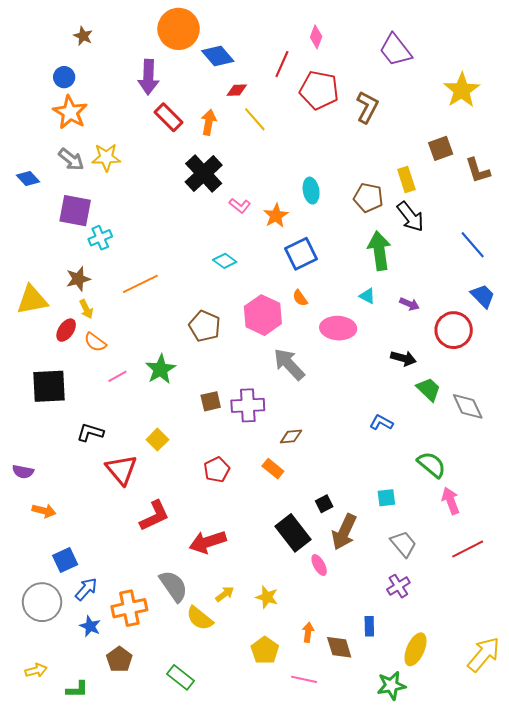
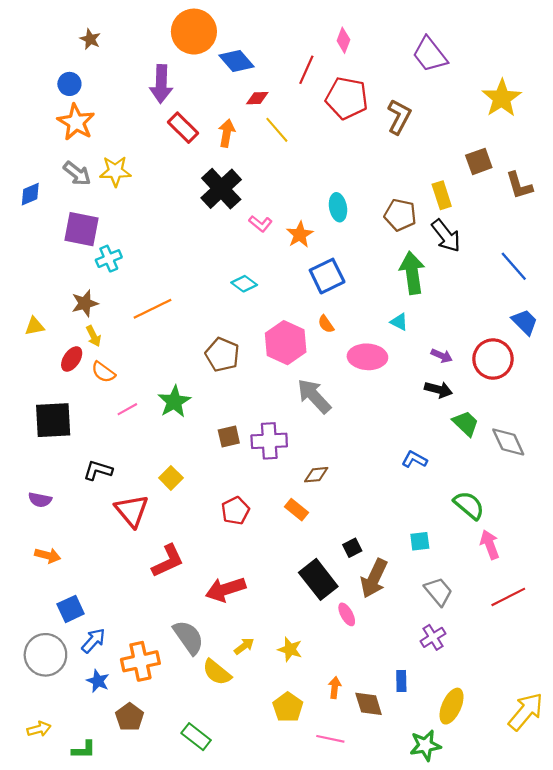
blue diamond: (28, 178) -> (30, 194), turned -70
yellow triangle: (32, 300) -> (35, 326), size x0.6
purple arrow: (409, 304) -> (442, 356), moved
purple semicircle: (23, 472) -> (40, 500), moved

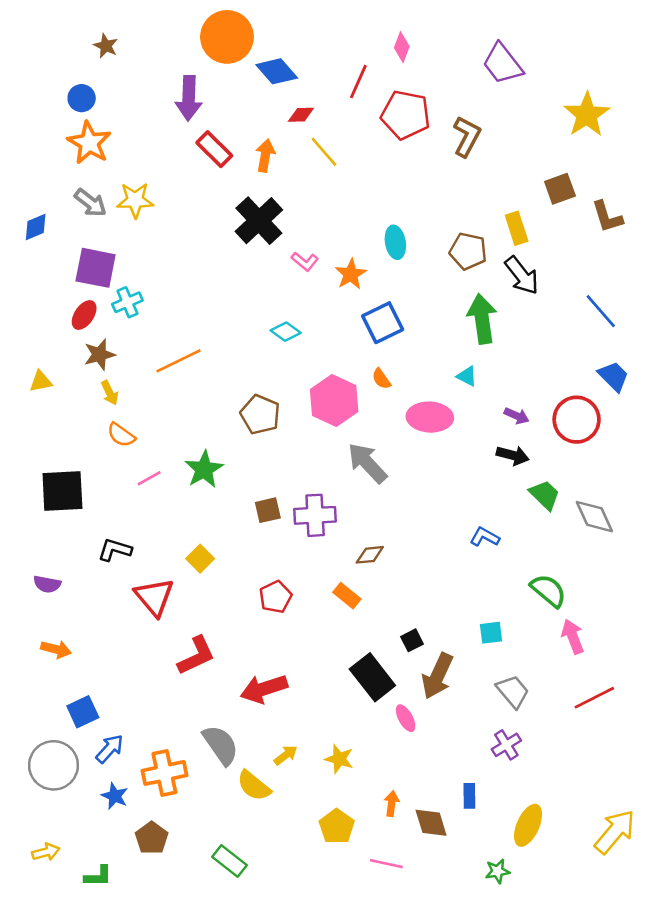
red ellipse: (72, 359) -> (84, 315), moved
green star: (425, 745) -> (497, 871), size x0.7

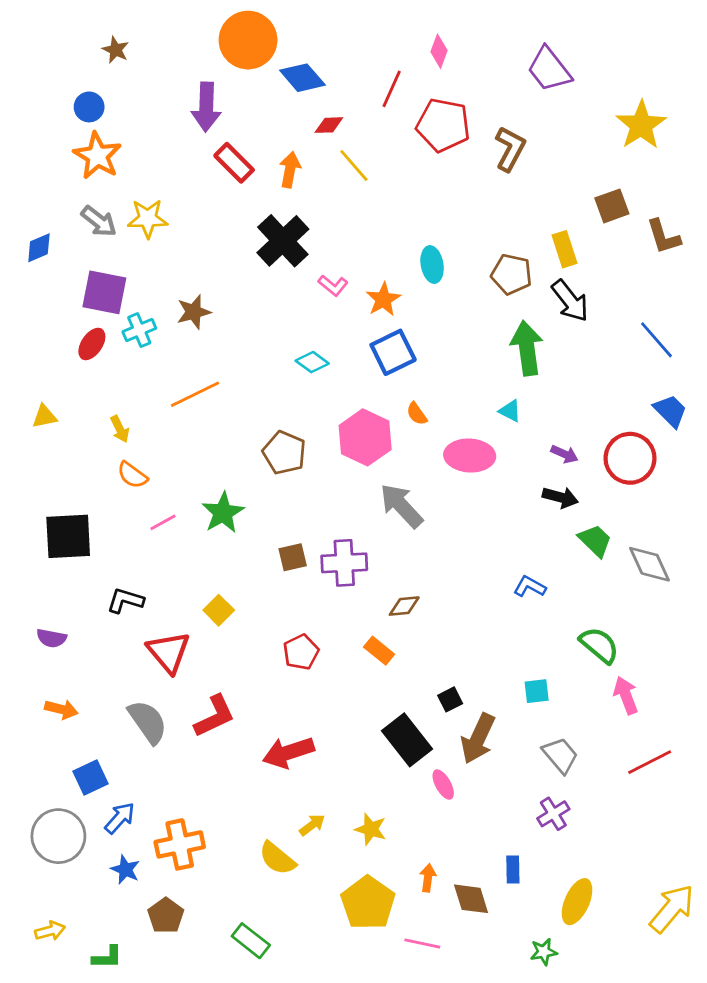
blue square: (383, 323) -> (393, 352), moved
brown star: (99, 355) -> (194, 312), moved
gray semicircle: (221, 745) -> (148, 722), moved
yellow pentagon: (337, 827) -> (368, 903), size x1.4

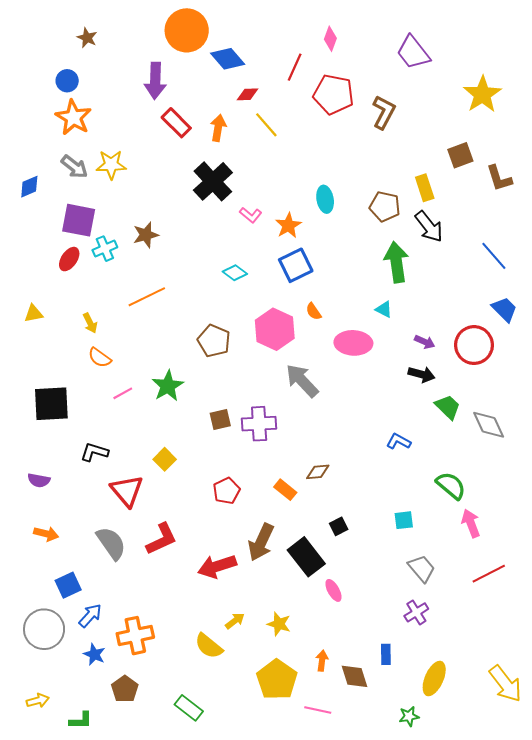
brown diamond: (404, 606) -> (318, 472), moved
brown arrow: (478, 739) -> (261, 542), moved
yellow arrow: (672, 909) -> (505, 684), turned 102

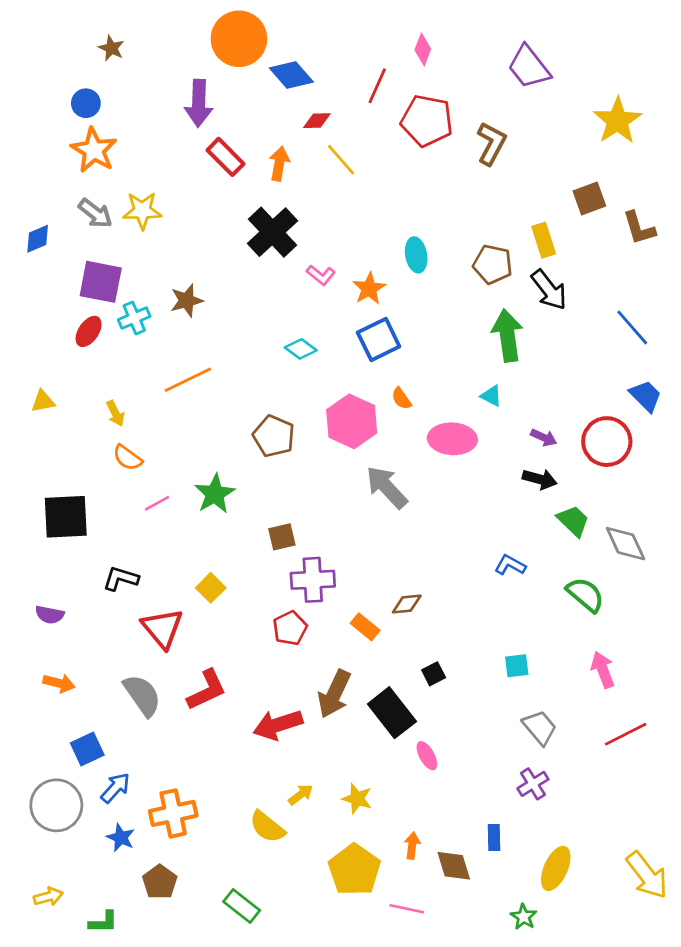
purple cross: (259, 424) -> (313, 580), moved
green semicircle: (451, 486) -> (585, 595), moved
green star: (409, 716) -> (524, 917), turned -30

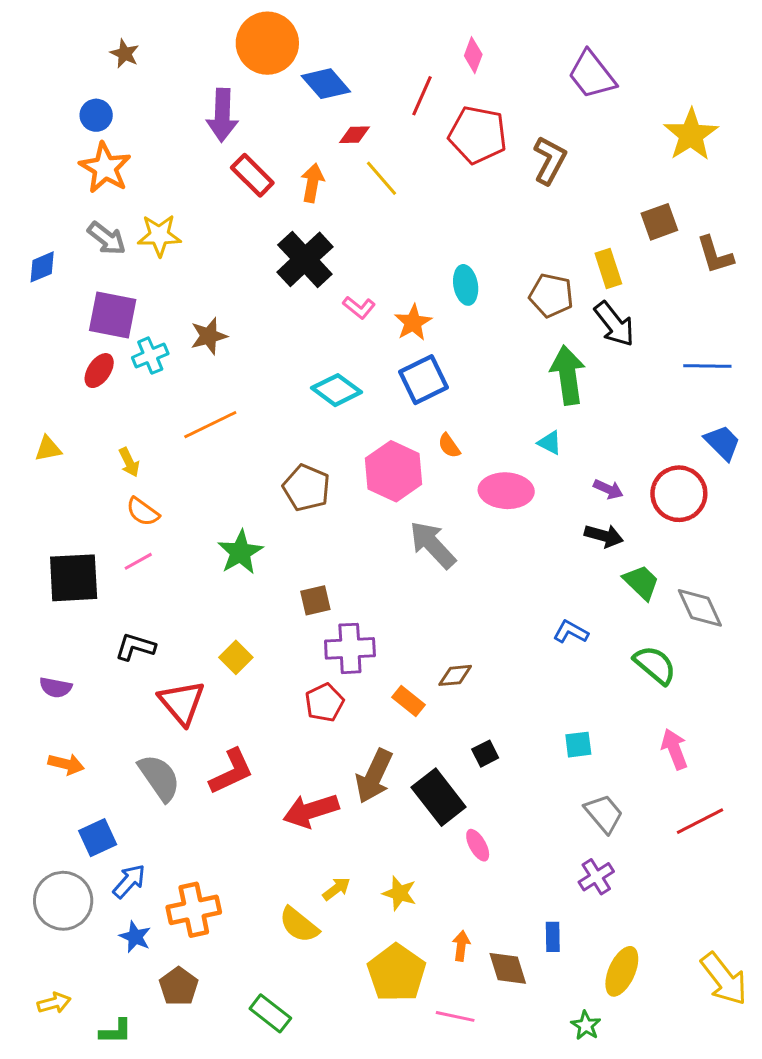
blue line: (632, 327) -> (707, 366), turned -48
cyan diamond: (301, 349) -> (336, 390), size x1.4
pink line: (157, 503) -> (138, 561), moved

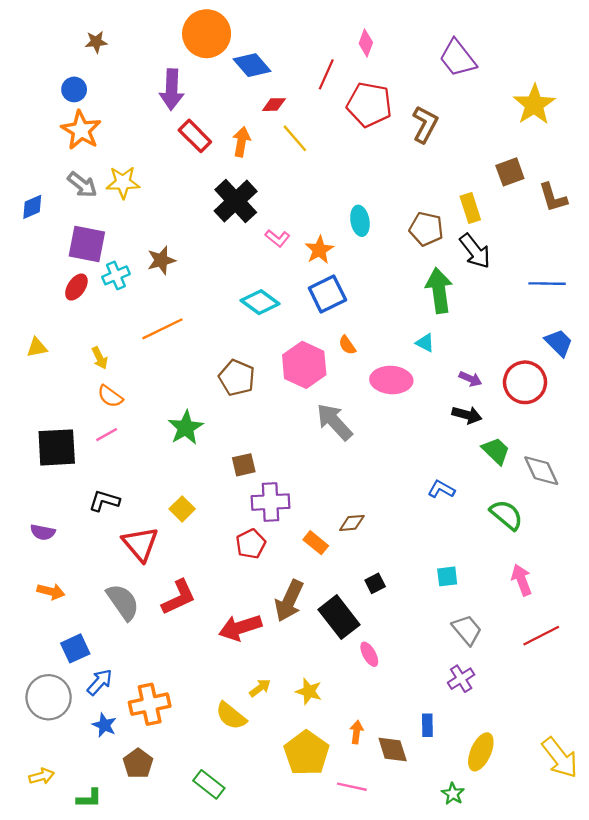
brown star: (125, 54) -> (96, 42), turned -30

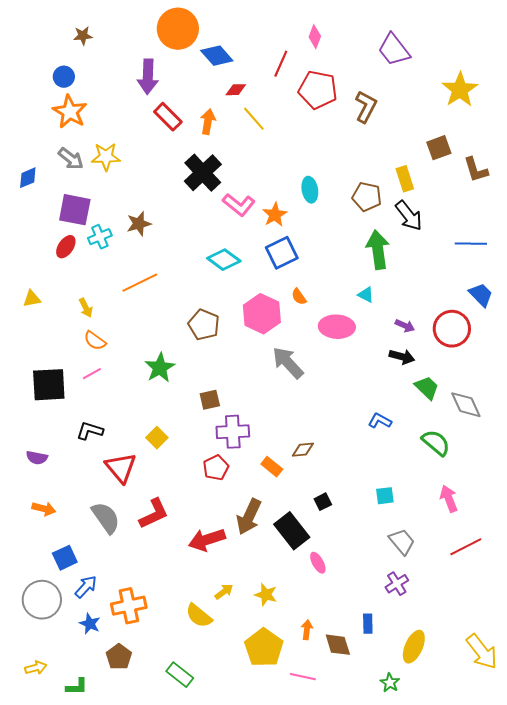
pink L-shape: (277, 238) -> (239, 205), size x1.5

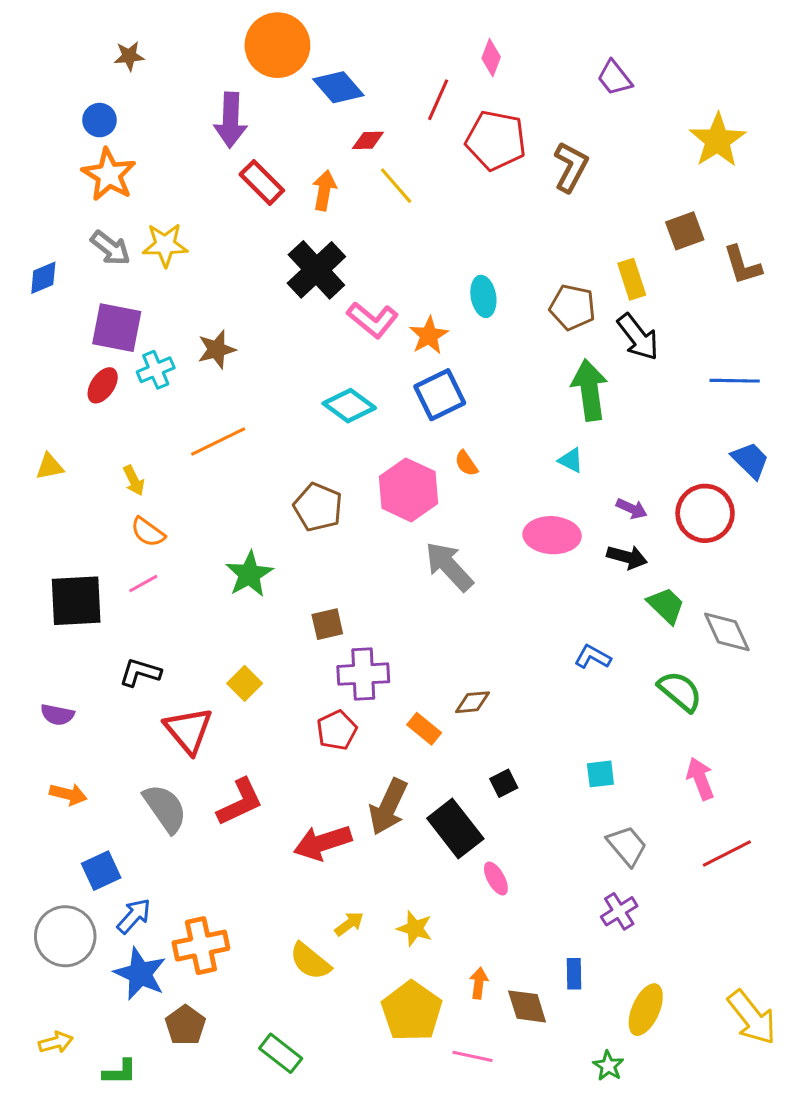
purple trapezoid: (394, 50) -> (615, 78), size x0.7
pink ellipse: (337, 327) -> (552, 535), moved
blue star: (90, 624) -> (140, 974), size x1.6

